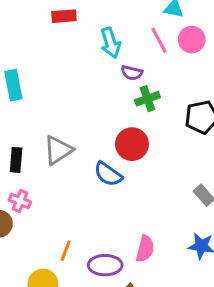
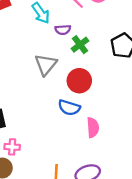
gray triangle: (58, 150) -> (46, 65), moved
pink semicircle: (145, 249) -> (93, 127), moved

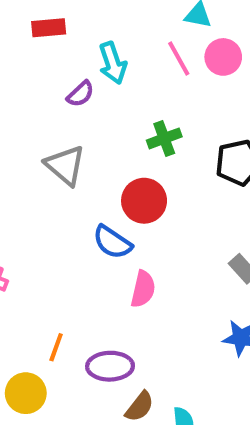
purple semicircle: (63, 30) -> (81, 94), moved, turned -56
gray triangle: (46, 65) -> (65, 165), moved, turned -45

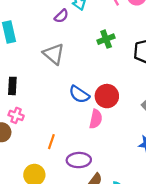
red circle: (144, 201) -> (107, 96), moved
orange line: (56, 347) -> (51, 142), moved

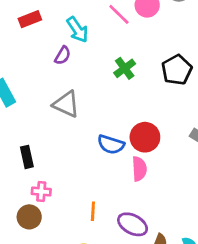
purple ellipse: (79, 160) -> (133, 224), turned 45

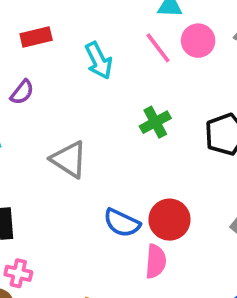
purple semicircle: (63, 55) -> (22, 92), moved

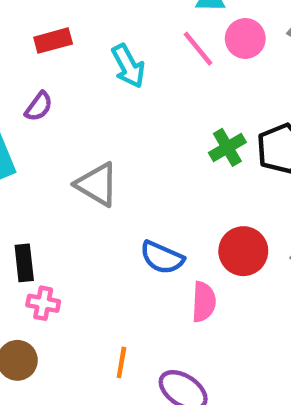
green cross: (155, 122) -> (227, 147), moved
red circle: (169, 220) -> (243, 251), moved
pink cross: (18, 273) -> (43, 303), moved

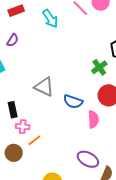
green cross: (227, 147) -> (99, 67), moved
gray triangle: (97, 184) -> (44, 87), moved
orange line: (121, 362) -> (34, 140), moved, turned 48

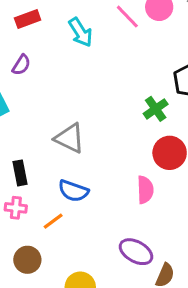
blue semicircle: (73, 102) -> (73, 191), moved
pink cross: (23, 127) -> (16, 208), moved
brown circle: (14, 153) -> (27, 260), moved

